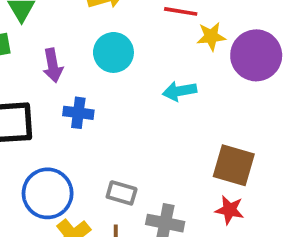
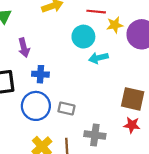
cyan circle: (113, 52) -> (83, 37), moved
blue circle: (48, 193) -> (36, 106), moved
gray rectangle: (122, 193) -> (66, 108), moved

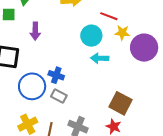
blue cross: (40, 74) -> (56, 75), moved

